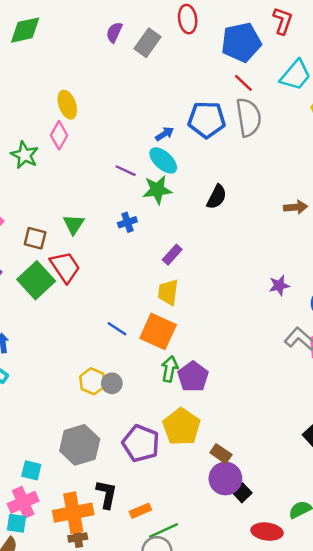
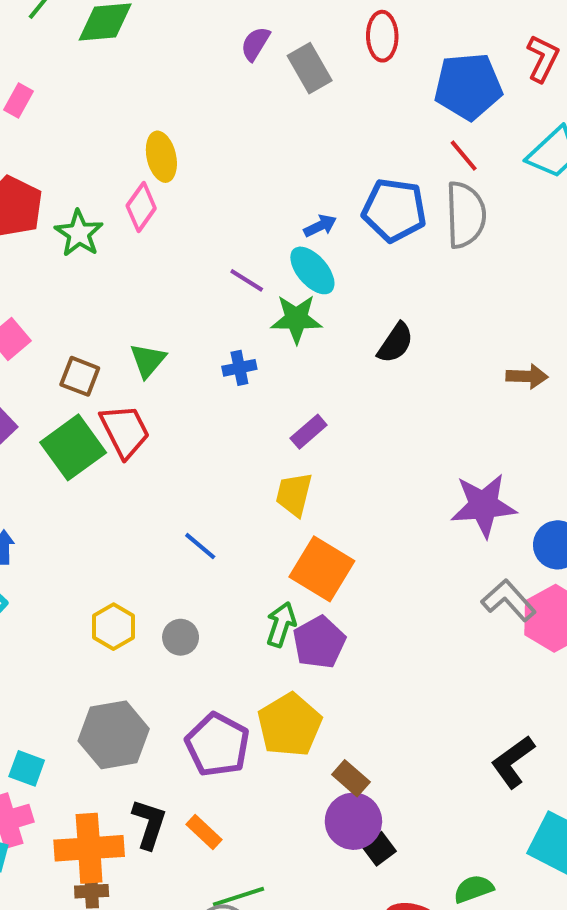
gray rectangle: (148, 43) -> (310, 68), turned -72
purple star: (279, 285) -> (483, 505), size x1.8
orange square: (158, 331) -> (322, 569), moved
yellow hexagon: (92, 381) -> (114, 627), moved
orange rectangle: (140, 511) -> (204, 832), moved, turned 60

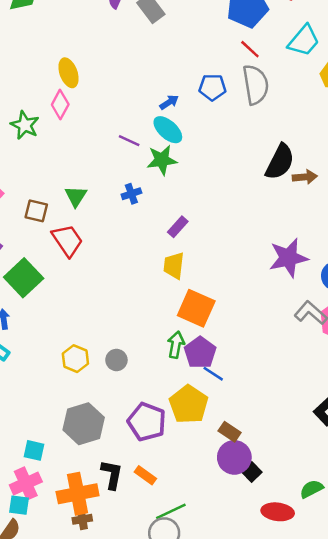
blue pentagon: (394, 210) -> (212, 87), size x0.7
black semicircle: (395, 343) -> (280, 162), moved, size x1.4
green square: (73, 447) -> (24, 278), moved
blue line: (200, 546) -> (213, 374), moved

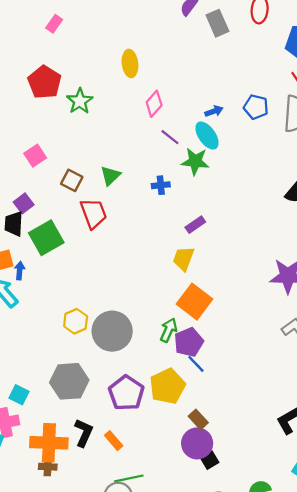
pink diamond: (60, 105) -> (154, 104), moved
gray circle: (116, 360) -> (112, 331), size x2.0

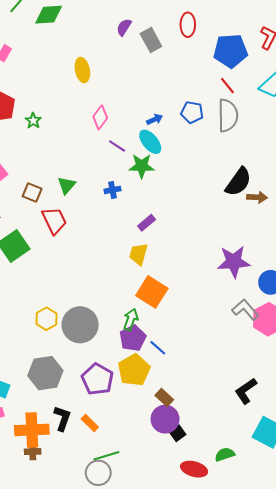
yellow ellipse: (130, 63) -> (82, 70), moved
green star: (80, 101) -> (33, 121), size x0.7
purple pentagon: (189, 342) -> (133, 338), moved

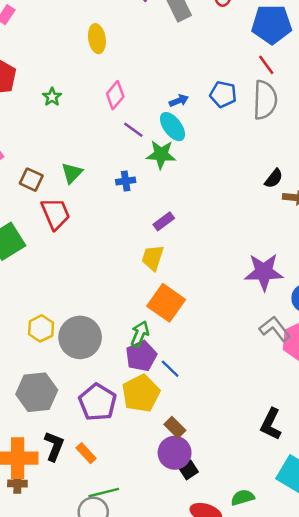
green star: (33, 121) -> (52, 97), moved
black semicircle: (238, 182) -> (274, 178), size x0.6
black L-shape: (246, 391) -> (271, 424), turned -32

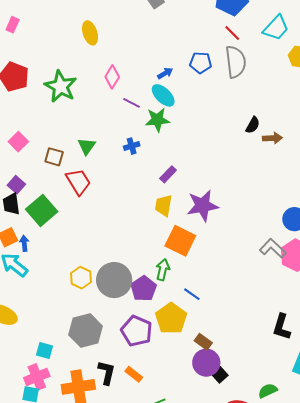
green star: (52, 97) -> (61, 86), size x2.0
purple star: (264, 272) -> (203, 206), moved
purple pentagon: (141, 356) -> (144, 289), moved

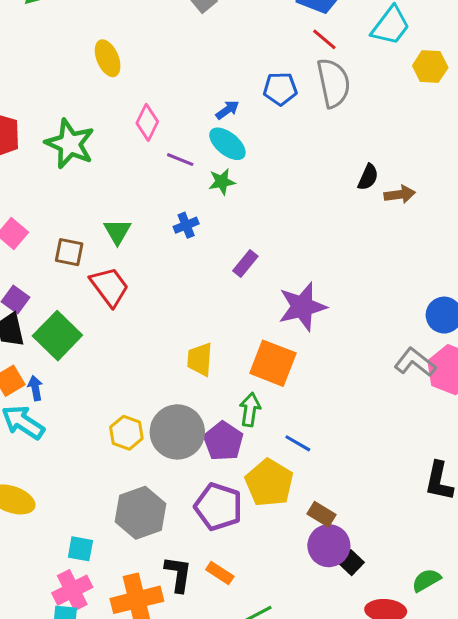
green star: (157, 120) -> (222, 182), size x0.7
yellow trapezoid: (164, 206) -> (200, 359), moved

